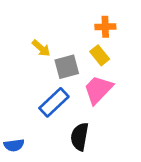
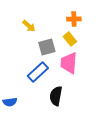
yellow arrow: (41, 48) -> (29, 26), moved
pink trapezoid: (98, 90) -> (69, 63), turned -40

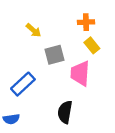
yellow rectangle: (70, 39) -> (92, 45), moved
blue rectangle: (38, 72) -> (23, 84), moved

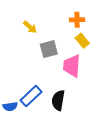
blue rectangle: (23, 84) -> (31, 96), moved

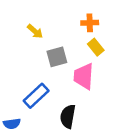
blue rectangle: (31, 96) -> (36, 96), moved

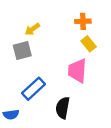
yellow arrow: (35, 31) -> (32, 29), turned 104
gray square: (57, 57) -> (22, 51), moved

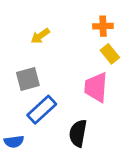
gray square: (22, 51) -> (28, 79), moved

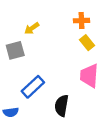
gray square: (28, 79) -> (15, 50), moved
pink trapezoid: (96, 87) -> (89, 76), moved

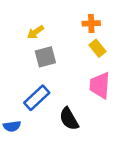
gray square: (15, 50) -> (45, 57), moved
black semicircle: (62, 106) -> (69, 119), turned -40

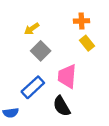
gray square: (45, 57) -> (41, 51), turned -30
pink trapezoid: (100, 85) -> (67, 76), moved

